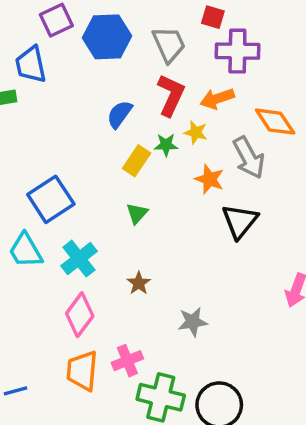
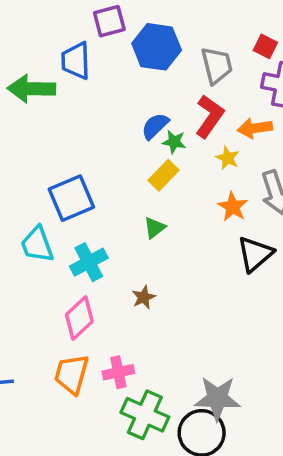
green star: (166, 145) -> (174, 142), moved
gray star: (193, 322) -> (217, 398), moved, size x1.5

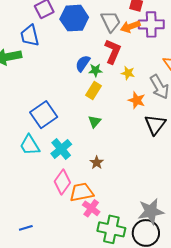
orange arrow: (255, 128) -> (130, 27), moved
pink cross: (118, 372) -> (91, 208), turned -30
orange trapezoid: (72, 374) -> (82, 192), moved, turned 75

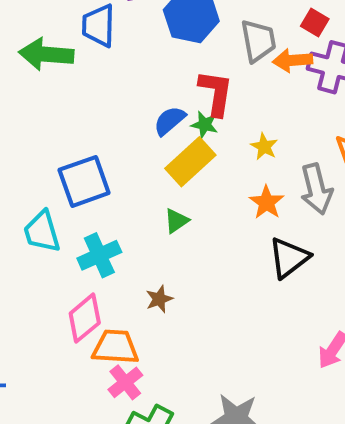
red L-shape: (113, 51) -> (216, 93), moved, turned -30
blue semicircle: (83, 63) -> (170, 121), moved
yellow rectangle: (93, 90) -> (190, 162), size x1.4

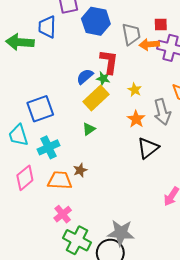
red square: (315, 23) -> (161, 24), turned -32
pink diamond: (85, 318) -> (25, 178), moved
orange trapezoid: (115, 347) -> (60, 180), moved

